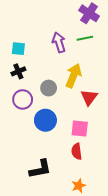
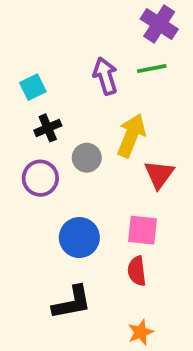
cyan square: (18, 49) -> (33, 87), turned -32
black cross: (18, 71) -> (48, 128), moved
blue circle: (45, 120) -> (79, 238), moved

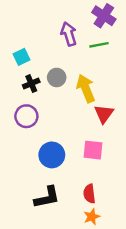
purple arrow: (105, 76) -> (69, 34), moved
yellow arrow: (131, 135) -> (86, 88), turned -44
gray circle: (87, 158) -> (57, 77), moved
red semicircle: (137, 271) -> (89, 194), moved

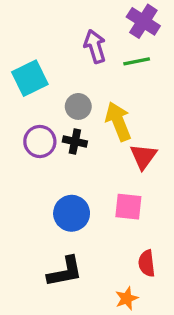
cyan square: (22, 57) -> (30, 78), size x1.5
black cross: (31, 84) -> (75, 141), moved, turned 35
purple circle: (26, 116) -> (40, 141), moved
red semicircle: (89, 194) -> (147, 263), moved

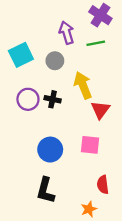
gray circle: (78, 106) -> (55, 61), moved
black L-shape: (65, 272) -> (46, 190), turned 116

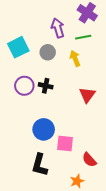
yellow arrow: (83, 85) -> (75, 58), moved, size x0.7
pink square: (90, 145) -> (65, 144), moved
red semicircle: (103, 185) -> (89, 160), turned -35

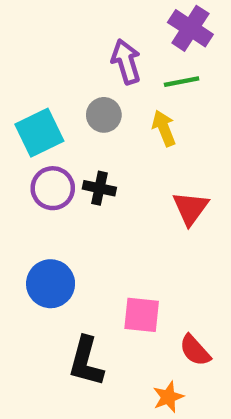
cyan square: (18, 47) -> (39, 133), moved
blue circle: (44, 129) -> (51, 284), moved

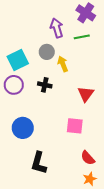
yellow arrow: (164, 128) -> (63, 64), moved
purple circle: (53, 188) -> (14, 85), moved
pink square: (142, 315) -> (75, 126), moved
orange star: (168, 397) -> (90, 179), moved

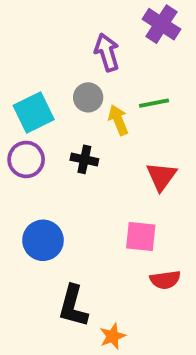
green line: (82, 37) -> (154, 103), moved
red semicircle: (88, 158) -> (165, 280), moved, turned -56
orange star: (90, 179) -> (113, 336), moved

